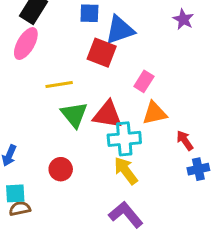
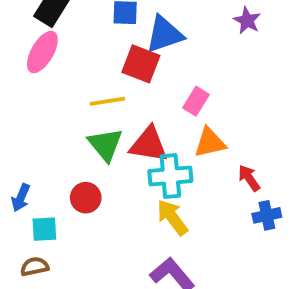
yellow line: (59, 84) -> (107, 101), moved
red circle: (61, 169) -> (86, 198), moved
cyan square: (15, 193) -> (44, 229), moved

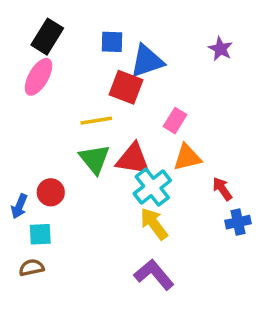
cyan cross: (170, 176) -> (152, 187), turned -33
red circle: (86, 198) -> (51, 192), moved

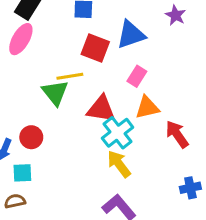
blue triangle: (147, 61) -> (131, 35), moved
green triangle: (94, 159) -> (55, 93), moved
red arrow: (222, 189) -> (177, 134), size x1.4
blue cross: (238, 222) -> (190, 188), moved

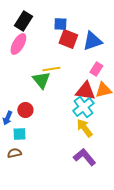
red square: (95, 48) -> (68, 39), moved
red triangle: (101, 109) -> (85, 91), moved

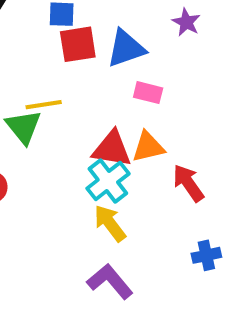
red square: (68, 39) -> (78, 44), turned -30
pink rectangle: (96, 69) -> (148, 93), moved, turned 72

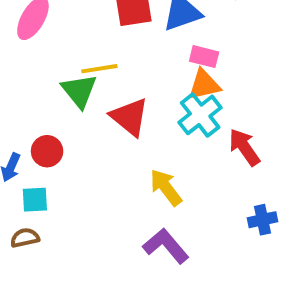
orange triangle: (148, 147) -> (204, 85), moved
red triangle: (112, 149) -> (130, 117), moved, turned 30
cyan cross: (108, 181) -> (200, 115), moved

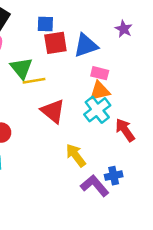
green triangle: (79, 91) -> (21, 68), moved
blue cross: (262, 220) -> (114, 176), moved
purple L-shape: (166, 246) -> (95, 186), moved

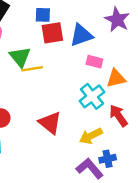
purple star: (124, 29) -> (117, 20), size x1.5
orange triangle: (100, 91) -> (116, 78), moved
red triangle: (53, 111) -> (50, 123), moved
yellow arrow: (76, 155) -> (91, 136), moved, turned -80

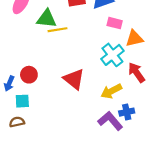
green triangle: (20, 57) -> (47, 19), turned -45

